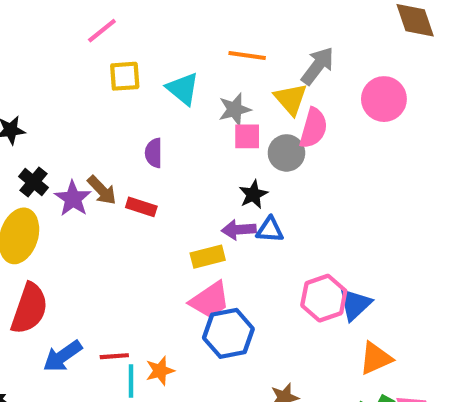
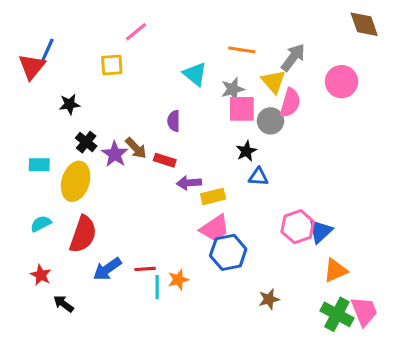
yellow square: (125, 76) -> (112, 65), moved
pink square: (247, 136) -> (242, 109), size x1.4
purple arrow: (239, 230) -> (189, 183), moved

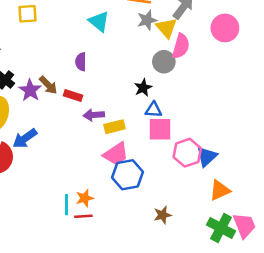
gray star: (233, 89) -> (147, 20), moved
pink square: (242, 109) -> (160, 129), moved
blue arrow: (107, 269) -> (25, 138), moved
red line: (145, 269) -> (83, 216), moved

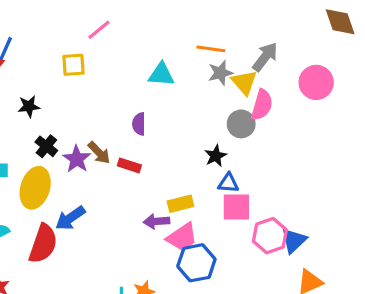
cyan triangle: (99, 21) -> (161, 74), turned -35
purple arrow: (94, 115) -> (157, 221), moved

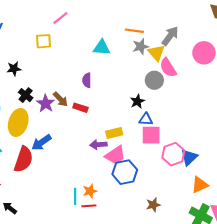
pink semicircle: (262, 105) -> (168, 68), turned 132

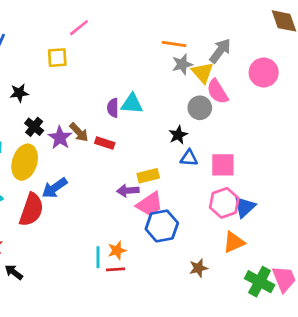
cyan triangle: (102, 48) -> (132, 104), moved
pink square: (151, 135) -> (223, 165), moved
orange triangle: (200, 185) -> (234, 242), moved

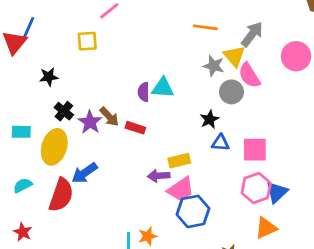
gray star: (182, 64) -> (214, 66), moved, turned 30

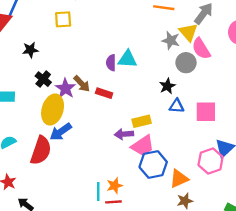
yellow ellipse: (54, 147) -> (53, 110), moved
pink hexagon: (256, 188) -> (211, 161), moved
orange triangle: (266, 228) -> (179, 179), moved

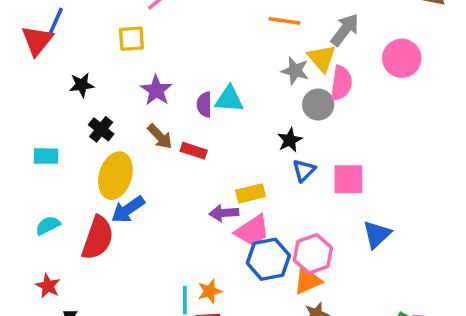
pink semicircle: (201, 49) -> (341, 83), turned -140
purple star: (65, 88) -> (156, 90), moved
blue triangle: (177, 106) -> (304, 170), turned -49
pink hexagon: (211, 161) -> (313, 254), moved

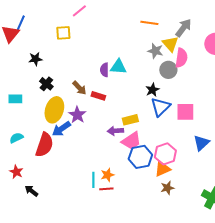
purple star: (156, 90) -> (77, 115), moved
blue triangle: (304, 170) -> (160, 107), size x1.5

